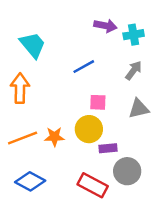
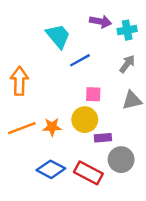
cyan trapezoid: (33, 45) -> (58, 36), moved
blue diamond: (30, 181) -> (51, 169), moved

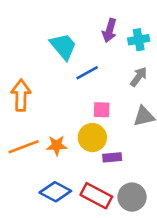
purple arrow: (100, 22) -> (110, 30), turned 95
gray circle: (121, 160) -> (132, 197), moved

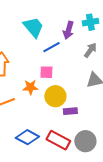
purple arrow: (110, 30) -> (68, 30), moved
pink square: (102, 110) -> (46, 72), moved
orange star: (57, 145) -> (30, 87), moved

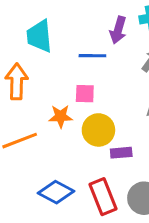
cyan trapezoid: (33, 27) -> (39, 36), moved, turned -145
blue line: (51, 47) -> (92, 56), turned 30
red rectangle: (58, 140) -> (103, 197), turned 40

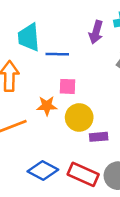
blue line: (92, 56) -> (57, 54), moved
red rectangle: (103, 197) -> (83, 174), turned -44

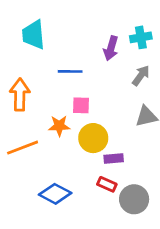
cyan trapezoid: (29, 37) -> (33, 35), moved
red rectangle: (83, 174) -> (107, 184), moved, size x0.6

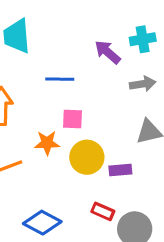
purple arrow: (111, 48) -> (108, 52), turned 115
gray arrow: (141, 75) -> (143, 84), turned 45
purple rectangle: (114, 158) -> (120, 170), moved

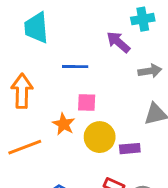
cyan cross: (143, 39) -> (143, 19), moved
orange star: (47, 143) -> (64, 124), turned 30

